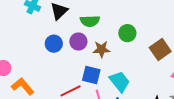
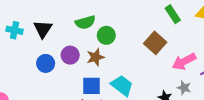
green semicircle: (90, 21) -> (85, 22), moved
green circle: (127, 33) -> (106, 35), moved

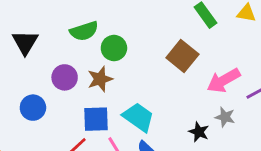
blue circle: (46, 63) -> (33, 108), moved

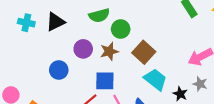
black triangle: (25, 42) -> (55, 22), turned 30
brown square: (182, 56) -> (144, 52), moved
cyan trapezoid: (138, 117) -> (155, 79), moved

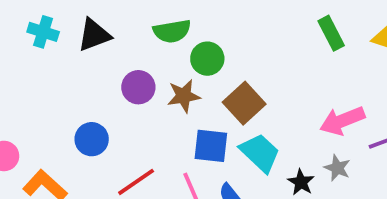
blue circle: (59, 70) -> (92, 139), moved
blue square: (105, 81) -> (211, 146), moved

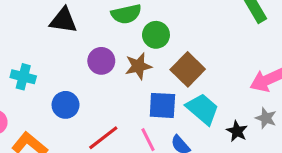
cyan cross: (43, 32) -> (23, 77), moved
black triangle: (94, 35) -> (63, 20), turned 32

